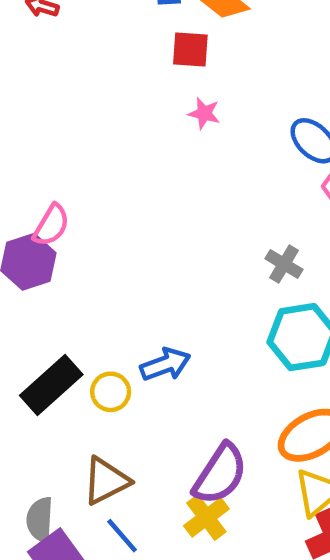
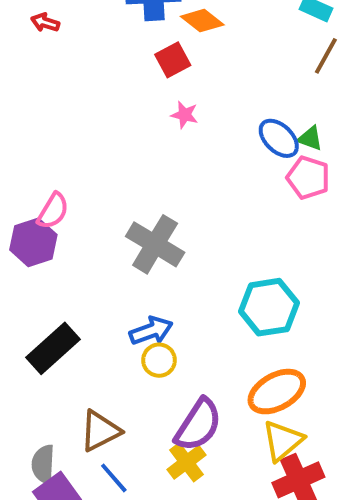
red square: (190, 49) -> (173, 60), turned -32
gray cross: (284, 264) -> (155, 244), moved, size x1.8
yellow circle: (111, 392) -> (159, 360), moved

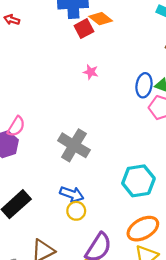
red square: (173, 60) -> (84, 29), moved
blue ellipse: (279, 138) -> (144, 85), turned 55
blue arrow: (151, 331) -> (72, 194), turned 40

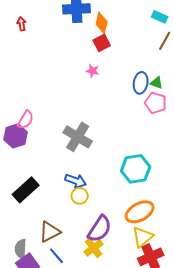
orange diamond: (101, 19) -> (102, 23), turned 65
red arrow: (12, 20) -> (22, 24), turned 64
red square: (84, 29) -> (102, 43), moved

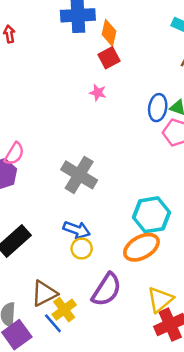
orange ellipse: (140, 212) -> (141, 247), moved
yellow cross: (94, 248) -> (64, 310), moved

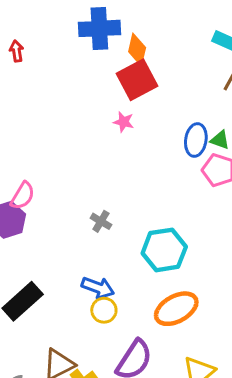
red square: (109, 58) -> (137, 80), size x1.5
gray cross: (79, 175) -> (101, 221), size x0.5
cyan hexagon: (151, 215) -> (164, 250), moved

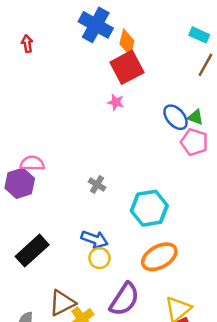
blue cross: (99, 28) -> (96, 25), turned 32
blue ellipse: (196, 140) -> (176, 117), turned -50
pink semicircle: (23, 196) -> (32, 163), turned -120

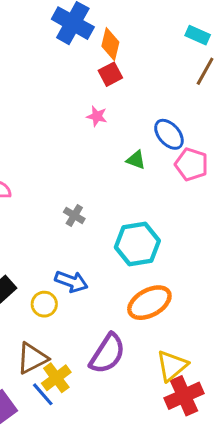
red square: (127, 67) -> (110, 74), size x0.6
green triangle: (195, 117) -> (136, 160), moved
yellow circle: (99, 258) -> (44, 304), moved

